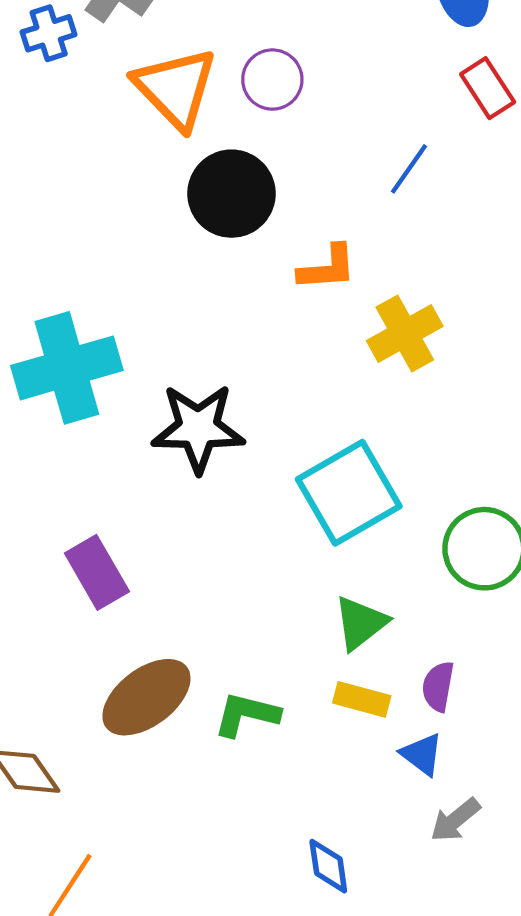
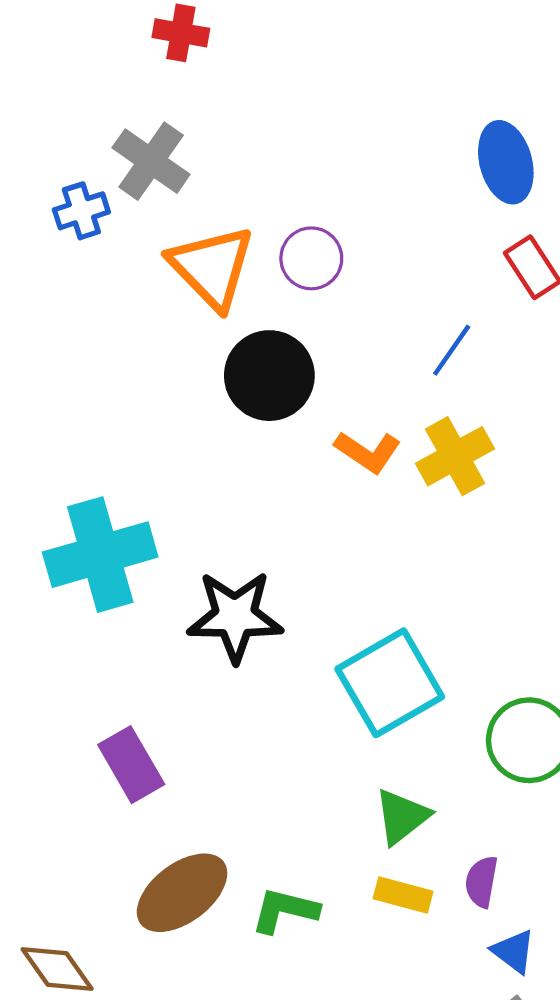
orange L-shape: (327, 268) -> (368, 452), turned 38
yellow cross: (405, 333) -> (455, 456), moved
blue triangle: (422, 754) -> (514, 951), moved

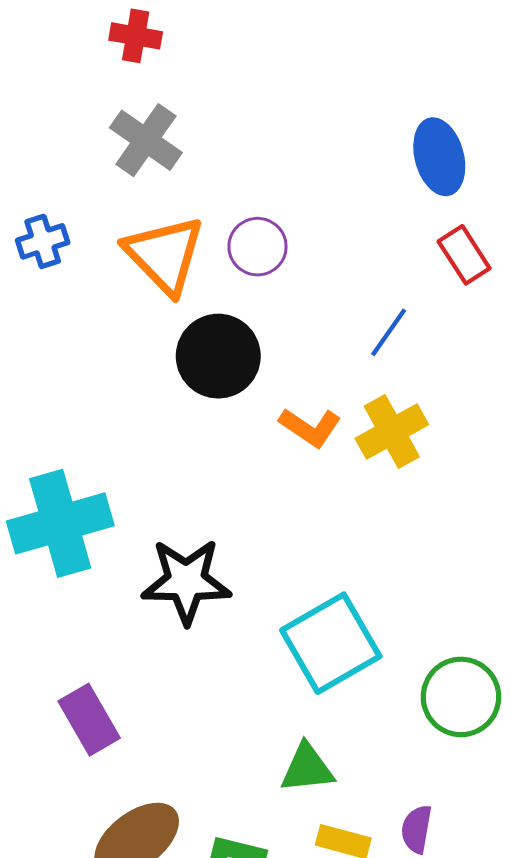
gray cross: (151, 161) -> (146, 140), moved
blue cross: (81, 211) -> (43, 241), moved
green triangle: (402, 816) -> (307, 768), moved, turned 32

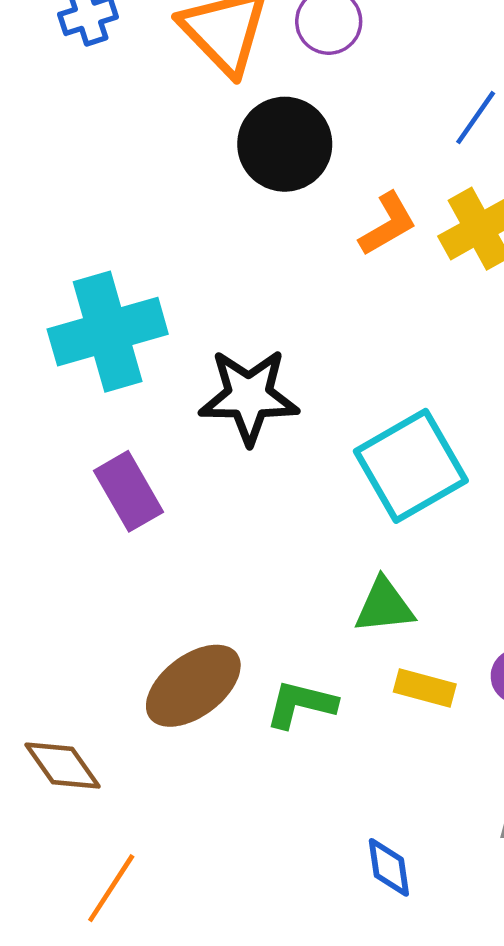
orange L-shape: (310, 427) -> (388, 224), turned -64
purple rectangle: (89, 720) -> (129, 491), moved

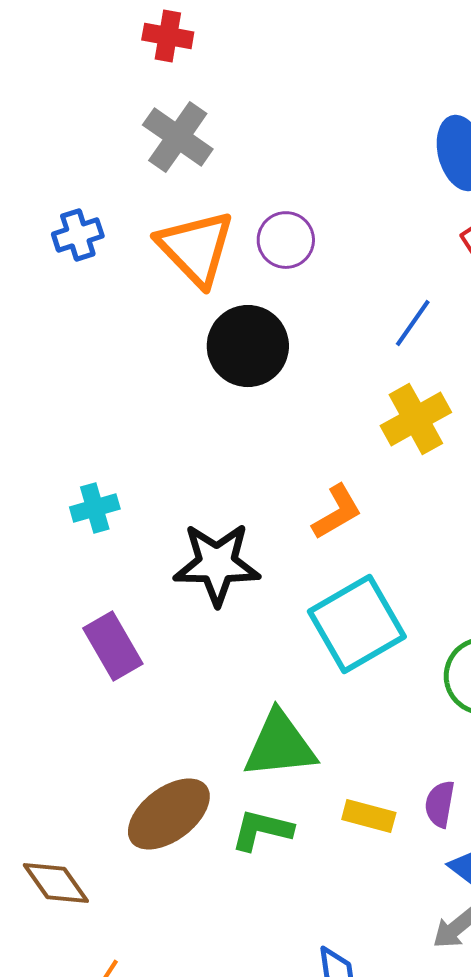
orange L-shape: (388, 224) -> (337, 512), moved
cyan cross: (108, 332) -> (95, 508), size x0.5
green triangle: (384, 606) -> (280, 745), moved, size x1.4

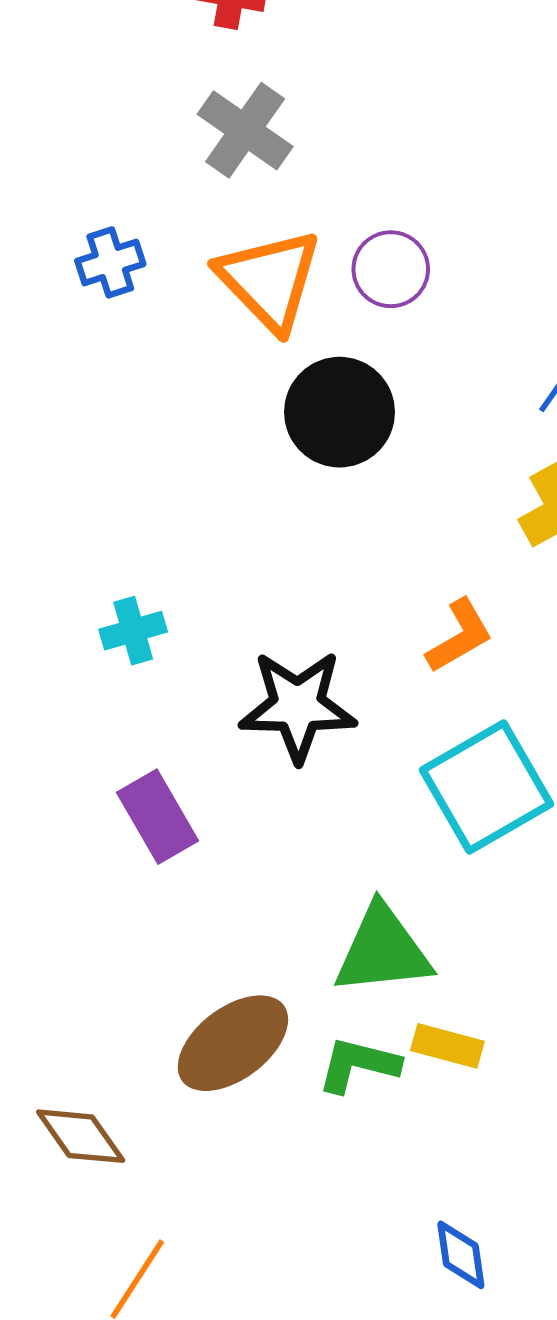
yellow rectangle: (369, 816) -> (447, 1046), moved

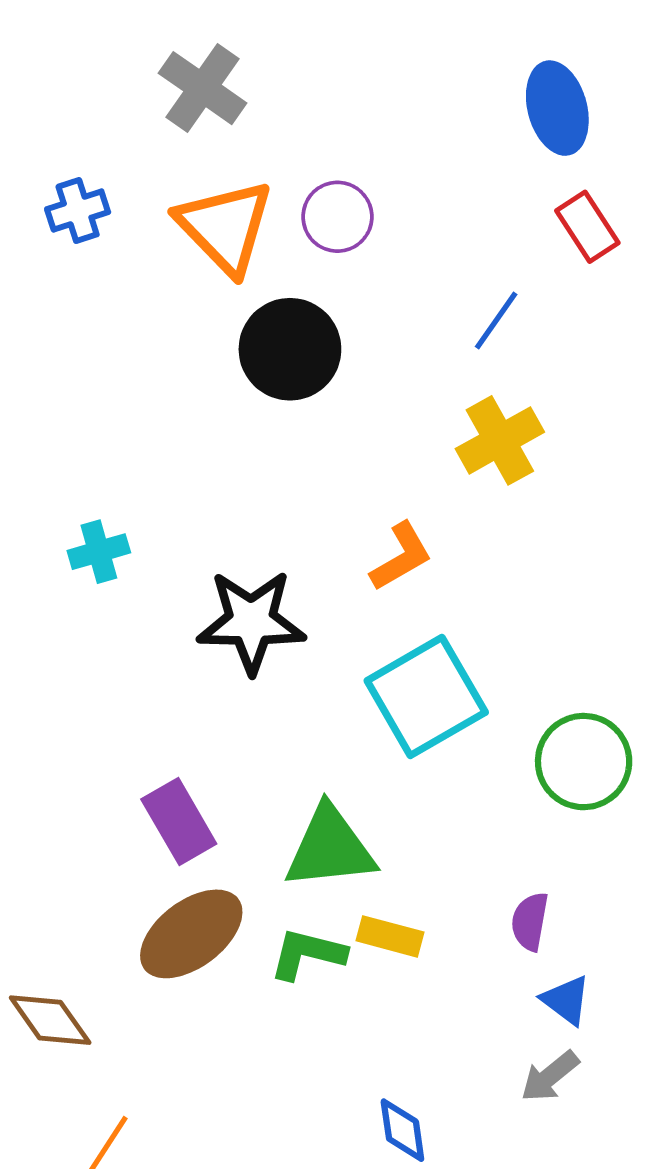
purple rectangle: (157, 817) -> (179, 821), moved

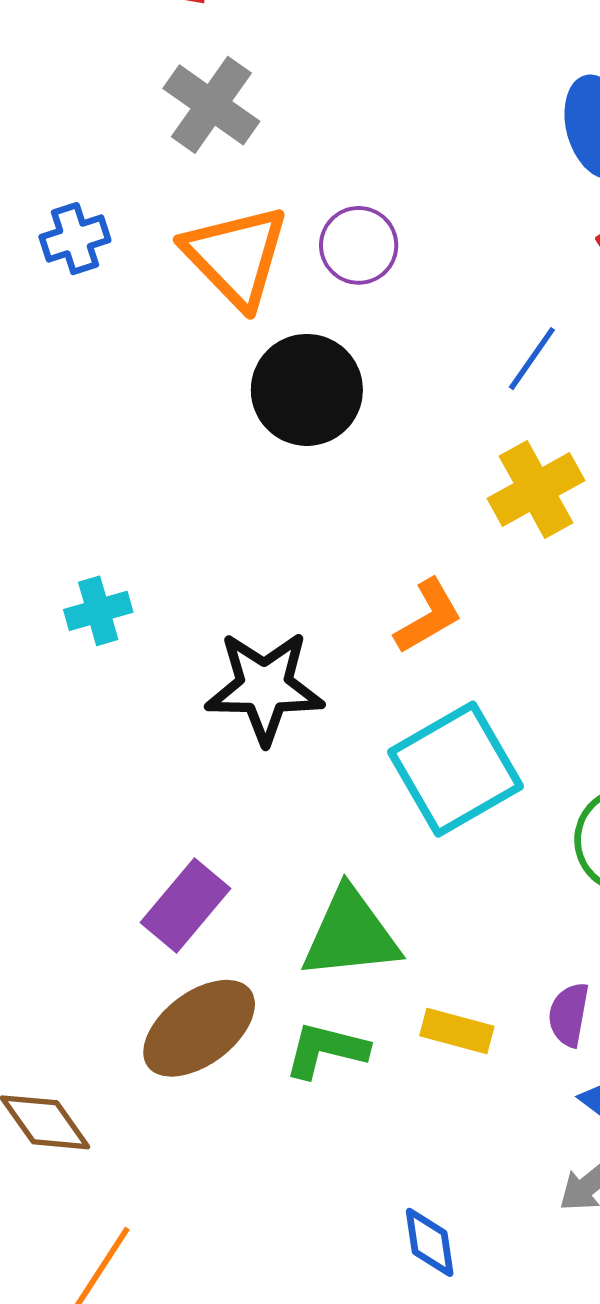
purple rectangle: (179, 821) -> (185, 905), turned 70
yellow rectangle: (390, 936) -> (457, 1031), moved

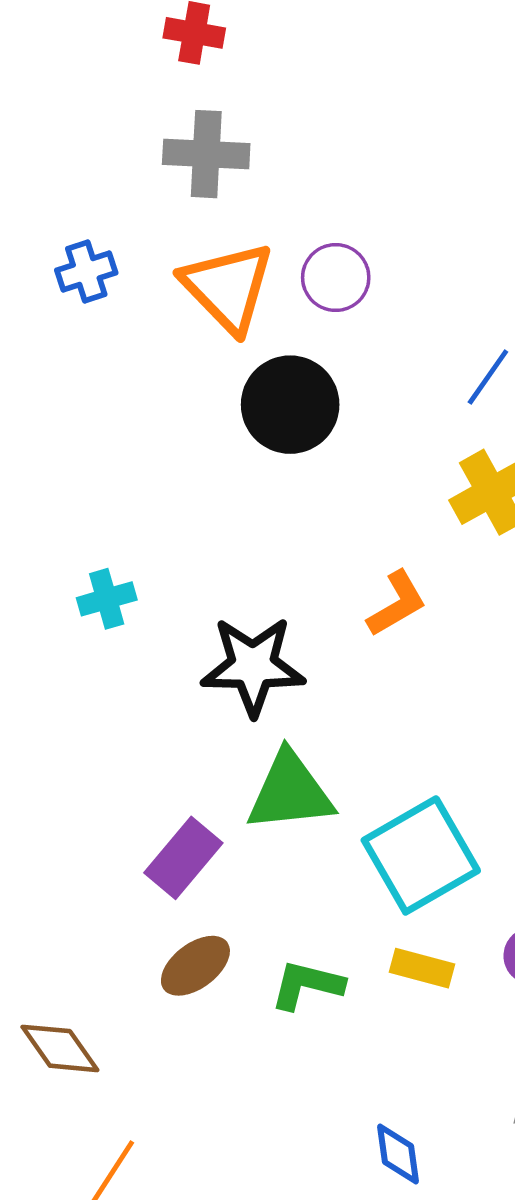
gray cross: (211, 105) -> (206, 154), turned -32
cyan square: (456, 769) -> (421, 855), moved
green triangle: (350, 934) -> (290, 792), moved
brown ellipse: (199, 1028) -> (195, 966), size x0.7

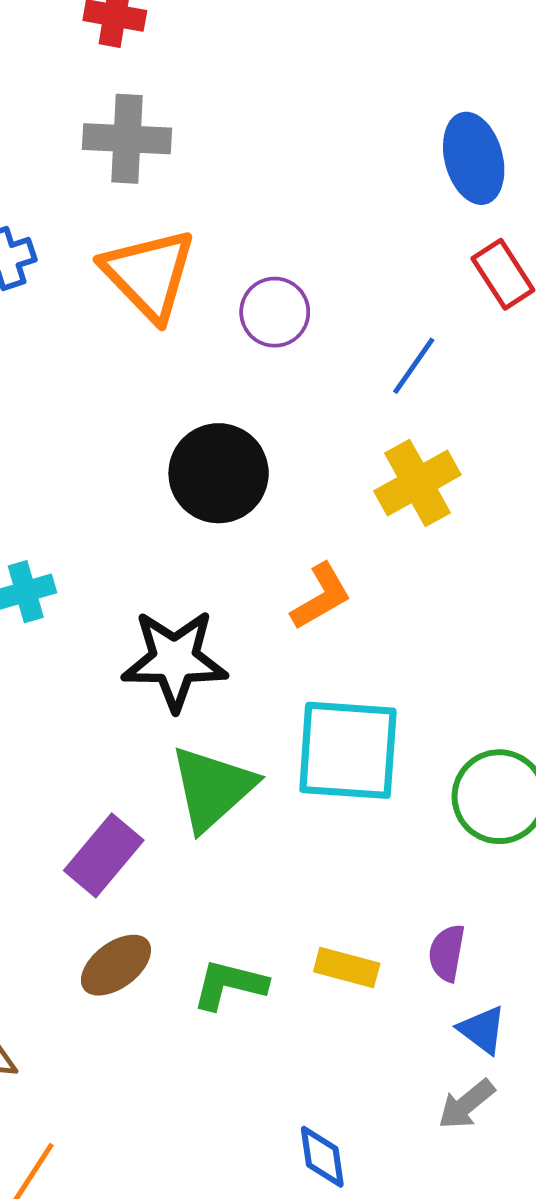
purple circle: (336, 278) -> (275, 312), moved
black circle: (290, 405) -> (219, 473), moved
green triangle: (290, 792) -> (212, 788), turned -36
cyan square: (421, 855) -> (348, 750), moved, turned 34

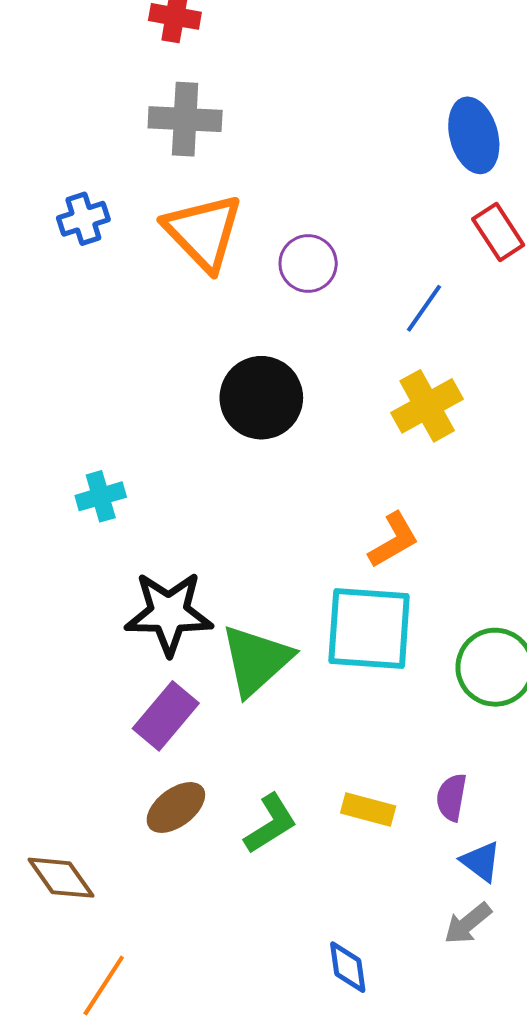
orange L-shape: (321, 597) -> (393, 540), moved
black star: (175, 660) -> (169, 613), moved
green L-shape: (230, 985) -> (270, 824), turned 134

